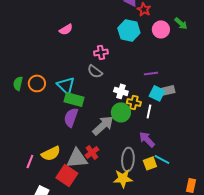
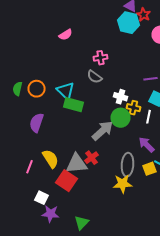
cyan hexagon: (129, 30) -> (128, 23), moved
purple semicircle: (71, 117) -> (36, 123), moved
yellow semicircle: (51, 153) -> (50, 159), turned -96

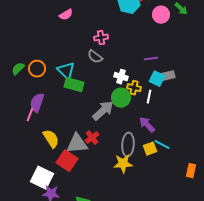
green semicircle: (18, 89) -> (18, 69), turned 32
pink line: (30, 167) -> (30, 115), moved
white square: (42, 198) -> (42, 178), size x1.6

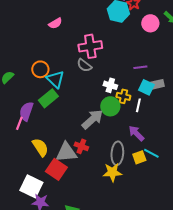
pink cross: (101, 38) -> (90, 46), size x1.6
orange circle: (37, 69) -> (40, 69), moved
green rectangle: (74, 85) -> (48, 98), moved, turned -54
red cross: (92, 138) -> (81, 146), turned -32

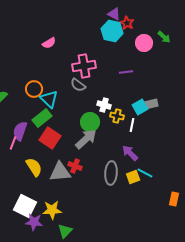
purple line: (140, 67) -> (126, 72), moved
cyan square: (146, 87) -> (140, 107), turned 35
green circle: (110, 106) -> (90, 122), moved
red square: (56, 169) -> (50, 138), moved
yellow star: (112, 172) -> (52, 210), moved

